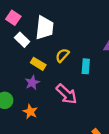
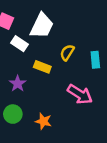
white trapezoid: (45, 28) -> (42, 26), turned 30
purple star: (32, 83) -> (18, 84), moved

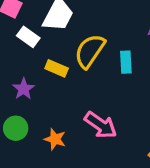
yellow semicircle: (67, 52) -> (90, 51), size x1.6
pink arrow: (80, 94) -> (101, 125), moved

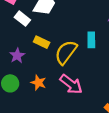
yellow semicircle: (90, 51) -> (66, 52), moved
orange star: (55, 139) -> (38, 83), moved

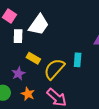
white rectangle: (22, 19) -> (18, 36), turned 48
purple star: (17, 56) -> (18, 74), moved

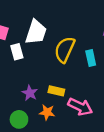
yellow rectangle: (33, 58) -> (56, 91), moved
yellow semicircle: (54, 69) -> (65, 50), moved

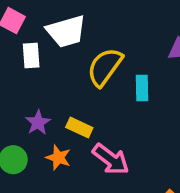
white trapezoid: (36, 32) -> (66, 31), turned 44

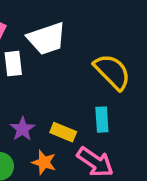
yellow semicircle: (105, 67) -> (112, 72), moved, turned 102
cyan rectangle: (142, 88) -> (102, 120), moved

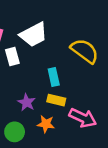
cyan rectangle: (102, 120) -> (54, 77), moved

